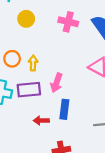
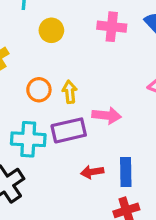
pink arrow: (56, 83) -> (107, 115), turned -96
blue rectangle: (64, 109) -> (126, 172), moved

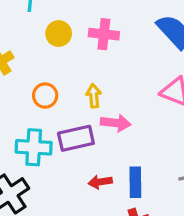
pink cross: (112, 27) -> (104, 34), moved
yellow arrow: (70, 92) -> (94, 96), moved

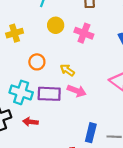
yellow arrow: (94, 96) -> (67, 70), turned -64
red arrow: (100, 182) -> (30, 122), moved
blue rectangle: (135, 182) -> (91, 133), moved

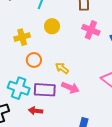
yellow cross: (15, 33) -> (22, 37), moved
pink cross: (84, 33) -> (91, 30), moved
red arrow: (30, 122) -> (36, 111), moved

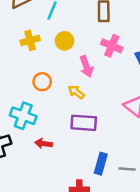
yellow cross: (22, 37) -> (30, 40), moved
pink arrow: (70, 88) -> (86, 66), moved, turned 48
purple rectangle: (45, 90) -> (84, 123), moved

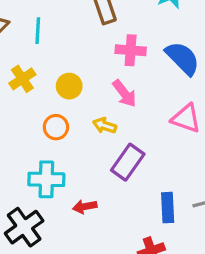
yellow circle: (65, 41) -> (69, 86), moved
pink arrow: (86, 66) -> (124, 93), moved
purple rectangle: (84, 123) -> (128, 162), turned -40

